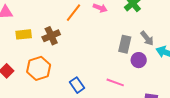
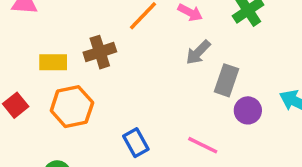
yellow rectangle: (24, 34) -> (53, 62), moved
gray arrow: (147, 38) -> (198, 52), moved, turned 77

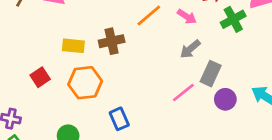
blue rectangle: (136, 143) -> (119, 119), moved
pink line: (203, 145) -> (183, 92), moved, turned -70

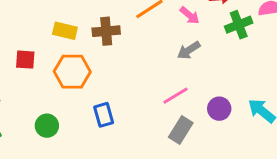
gray rectangle: (211, 74) -> (181, 130), moved
red square: (40, 77) -> (25, 60), turned 30

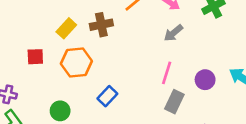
yellow rectangle: (65, 31) -> (66, 28), turned -54
pink line: (175, 96) -> (167, 73), turned -35
blue rectangle: (104, 115) -> (107, 96), turned 66

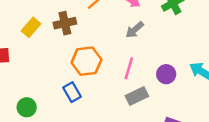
orange hexagon: (76, 62) -> (86, 61), moved
blue rectangle: (107, 96) -> (72, 92), turned -72
gray rectangle: (174, 102) -> (137, 96), turned 40

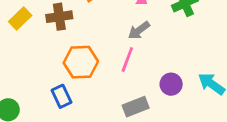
pink line: (129, 68) -> (127, 60), moved

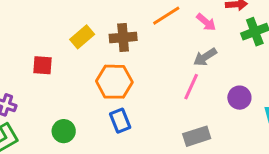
orange hexagon: (81, 62) -> (114, 82), moved
purple circle: (171, 84) -> (239, 98), moved

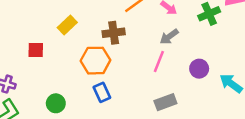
brown cross: (123, 37) -> (114, 33), moved

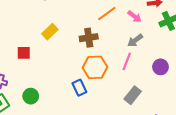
orange hexagon: (96, 61) -> (95, 67), moved
gray rectangle: (165, 102) -> (133, 95), turned -30
green circle: (56, 103) -> (31, 96), moved

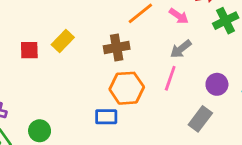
red square: (24, 53) -> (29, 50), moved
blue rectangle: (79, 88) -> (106, 117), turned -63
gray rectangle: (133, 95) -> (200, 119), moved

